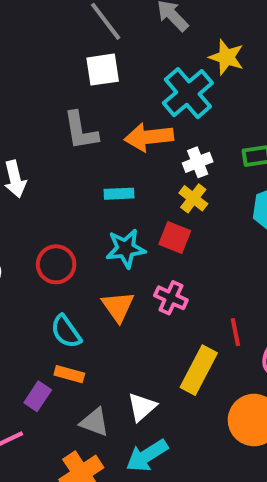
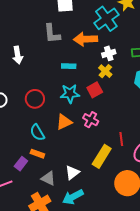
red square: (175, 238) -> (95, 90), turned 35
orange triangle: (118, 307) -> (64, 122), turned 36

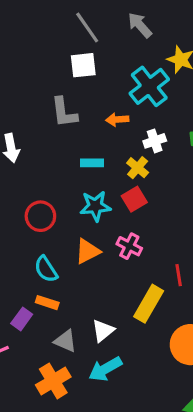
orange arrow: (85, 39) -> (117, 120), size x0.6
yellow cross: (105, 71) -> (138, 168), moved

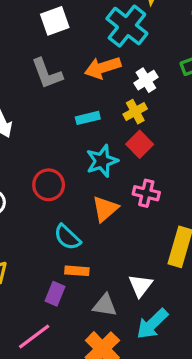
orange arrow: (117, 120) -> (103, 68), size x1.5
yellow cross: (138, 168) -> (135, 112), turned 35

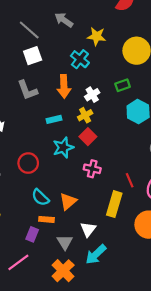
cyan cross: (127, 26) -> (80, 59), size x0.7
orange arrow: (103, 68) -> (64, 86), turned -75
orange triangle: (105, 209) -> (68, 201), moved
gray triangle: (105, 305) -> (65, 242), turned 49

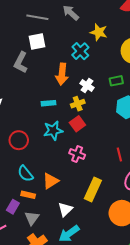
gray line: (29, 30) -> (37, 17), turned -40
gray L-shape: (27, 90) -> (21, 63), moved, turned 40
white cross: (92, 95) -> (87, 86), turned -32
red line: (130, 180) -> (119, 155), moved
gray triangle: (65, 242) -> (32, 218), moved

